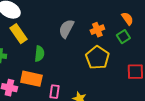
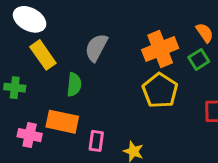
gray semicircle: (66, 29) -> (96, 48), moved
orange cross: (97, 30) -> (160, 49), size x1.6

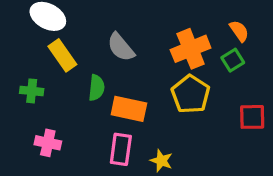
gray semicircle: (96, 48) -> (121, 47), turned -68
orange rectangle: (62, 122) -> (129, 109), moved
pink rectangle: (96, 141) -> (121, 149), size x1.4

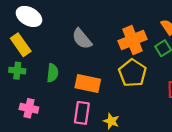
yellow rectangle: (62, 55) -> (21, 45), moved
green semicircle: (97, 88) -> (52, 73), moved

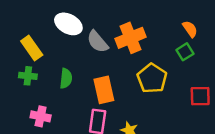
white ellipse: (29, 16) -> (68, 24), moved
orange cross: (132, 40) -> (130, 38), moved
orange rectangle: (88, 84) -> (104, 90), turned 65

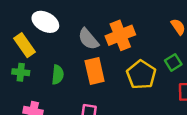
white ellipse: (68, 24) -> (45, 22), moved
green square: (185, 52) -> (173, 62), moved
orange rectangle: (104, 90) -> (95, 71), moved

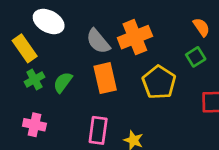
green square: (173, 62) -> (196, 57), moved
green cross: (21, 72) -> (34, 79), moved, turned -35
green semicircle: (58, 75) -> (63, 82), turned -150

